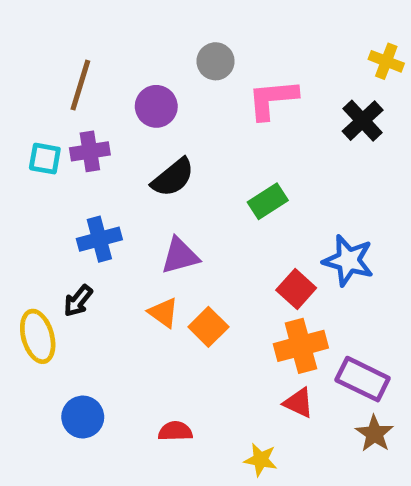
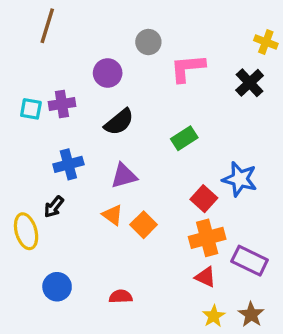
brown line: (80, 85) -> (47, 26), moved
brown star: (374, 434) -> (251, 314), moved
yellow star: (261, 460) -> (214, 316), moved, turned 30

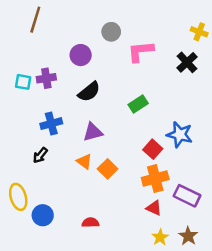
yellow ellipse: (26, 231) -> (18, 197), moved

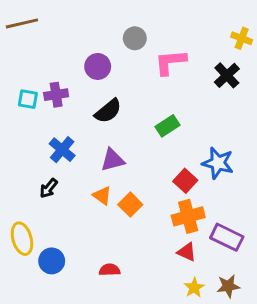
brown line: (35, 20) -> (22, 23), moved, turned 60
blue cross: (51, 124) -> (62, 150), turned -35
brown star: (188, 236) -> (228, 286), turned 30

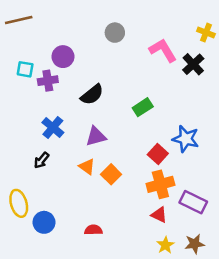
pink L-shape: (170, 62) -> (163, 50), moved, turned 64
purple circle: (98, 66) -> (63, 57), moved
cyan square: (28, 99) -> (25, 69), moved

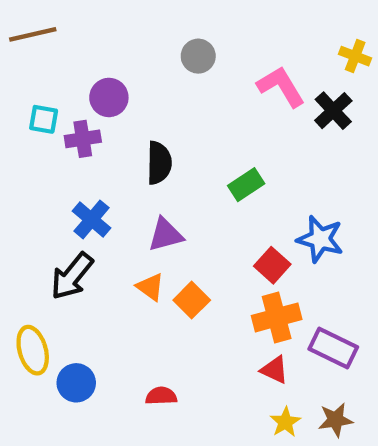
black semicircle: (92, 95) -> (159, 163), turned -50
black arrow: (41, 160) -> (72, 276), size x1.6

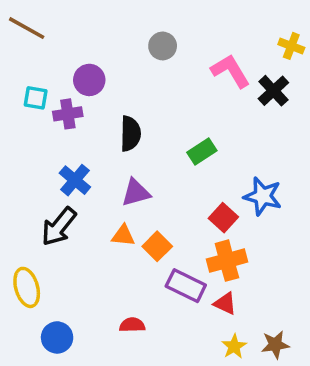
brown line: (33, 34) -> (27, 28), turned 42
orange triangle: (150, 287) -> (123, 236), turned -30
purple rectangle: (333, 348) -> (186, 286), moved
blue circle: (76, 383) -> (57, 337), moved

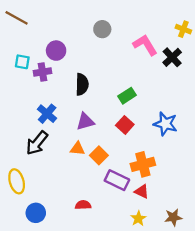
red square: (223, 218) -> (125, 125), moved
yellow star: (234, 346) -> (138, 218), moved

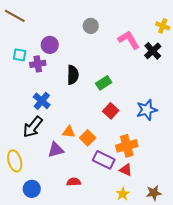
green rectangle: (127, 96) -> (104, 83), moved
purple triangle: (85, 122) -> (56, 150), moved
blue star: (165, 124) -> (147, 110), turned -30

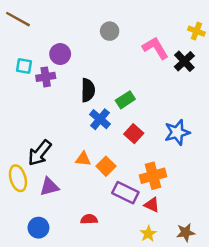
blue cross: (42, 101) -> (100, 119), moved
purple triangle: (56, 150) -> (49, 187), moved
yellow ellipse: (15, 161) -> (18, 178), moved

